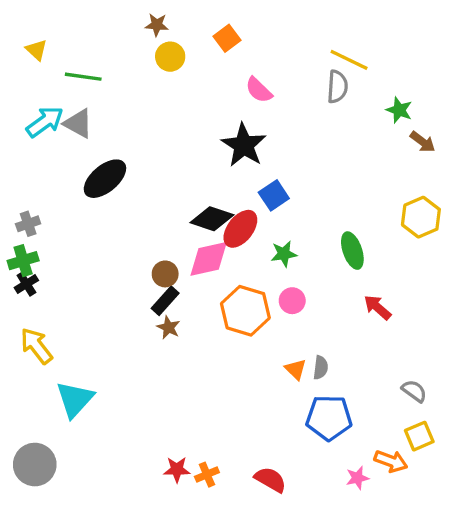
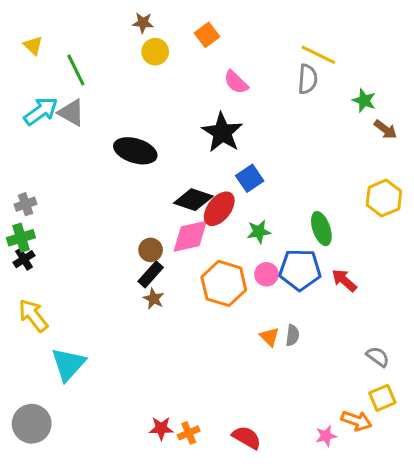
green line: (83, 77) -> (76, 70), turned 56
black ellipse: (105, 179) -> (135, 151), moved, turned 57
blue pentagon: (329, 418) -> (300, 270), moved

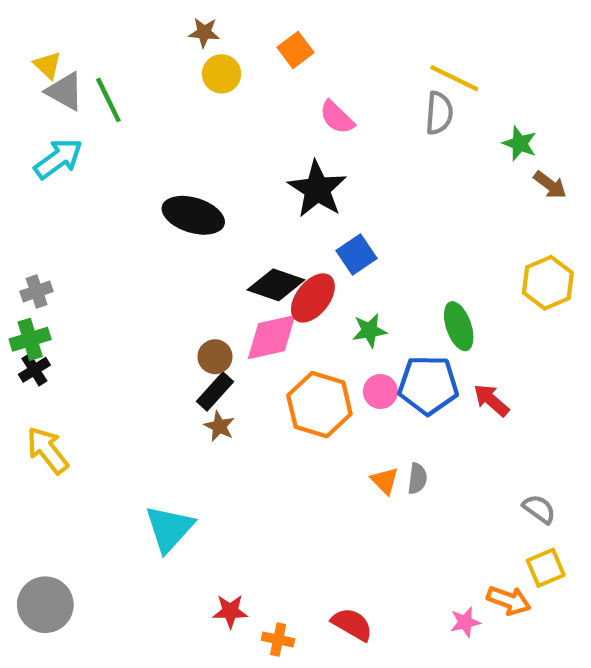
gray triangle: (71, 113) -> (65, 91), moved
cyan triangle: (68, 364) -> (169, 529), moved
orange cross: (189, 433) -> (278, 640), moved, turned 35

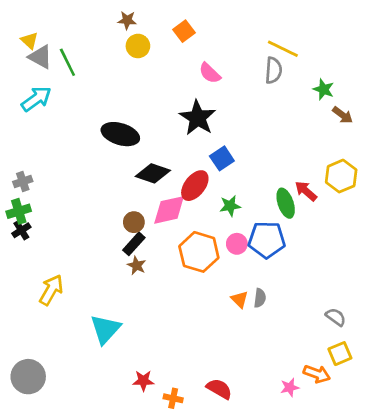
black diamond: (276, 285) -> (153, 173), moved
red arrow: (491, 400) -> (306, 191), moved
yellow arrow: (47, 450) -> (51, 290), moved, turned 68

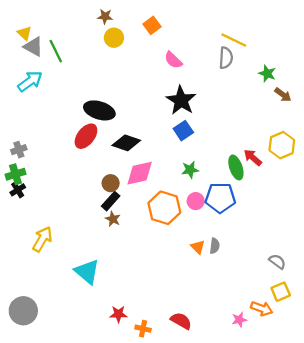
black star: (198, 118) -> (181, 100), moved
red ellipse: (195, 186) -> (86, 136), moved
cyan triangle: (105, 329) -> (87, 272), turned -32

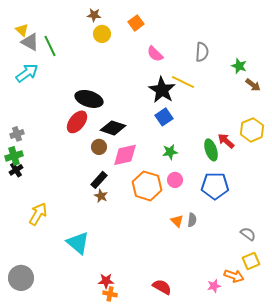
yellow line: (234, 40) -> (183, 82), moved
brown circle: (111, 183) -> (99, 147), moved
blue pentagon: (220, 198) -> (215, 186), moved
orange cross: (143, 329) -> (110, 294), moved

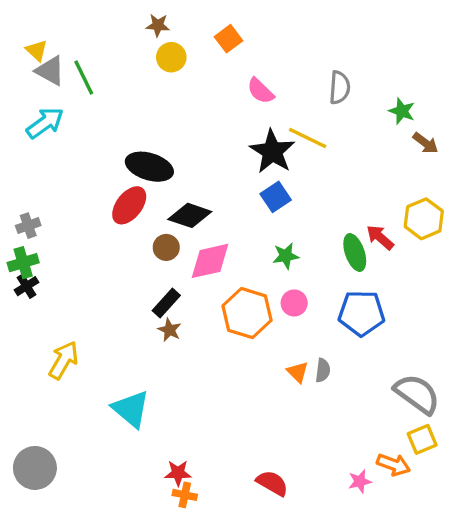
gray semicircle: (248, 234) -> (417, 394), size x1.8

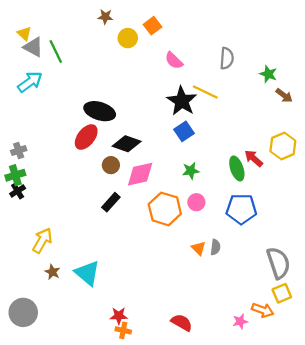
yellow circle: (171, 57) -> (128, 38), moved
brown star: (170, 330) -> (52, 272), moved
gray semicircle: (417, 394) -> (278, 263), turned 36

